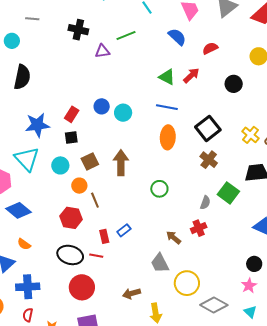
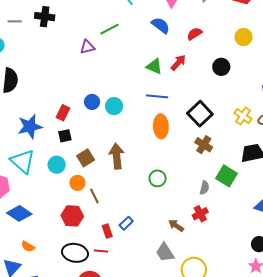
black cross: (78, 30) -> (45, 17), moved

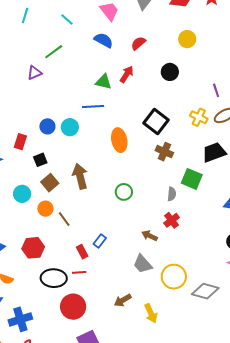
blue line: (157, 96) -> (93, 107), moved
black square: (65, 136) -> (40, 160), moved
red hexagon: (72, 216) -> (33, 248), moved

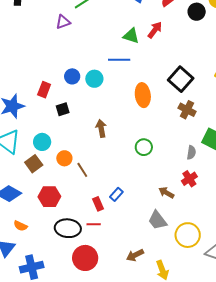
black circle: (170, 72) -> (197, 12), moved
brown arrow: (80, 176) -> (101, 128), size x0.7
brown square: (50, 183) -> (34, 164), moved

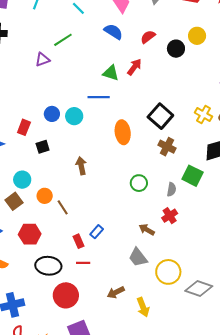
green circle: (144, 147) -> (139, 183), moved
red line: (94, 224) -> (83, 263), moved

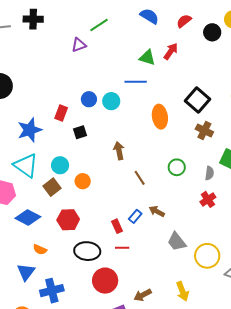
brown line: (63, 207) -> (140, 178), moved
brown arrow: (147, 230) -> (157, 211), moved
brown arrow: (116, 292) -> (143, 295), moved

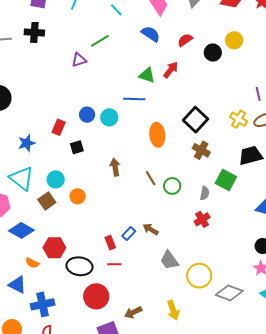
blue star: (30, 130) -> (27, 143), size x0.7
brown line: (140, 178) -> (151, 178), moved
red hexagon: (68, 220) -> (54, 248), moved
blue triangle: (26, 272) -> (17, 285), turned -42

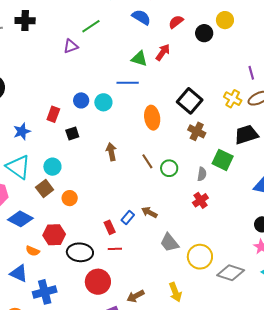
orange circle: (78, 196) -> (70, 198), moved

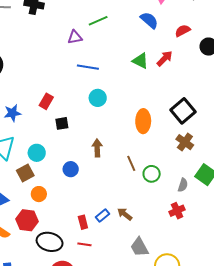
blue line: (128, 83) -> (88, 67), moved
blue circle: (81, 100) -> (71, 169), moved
orange circle: (70, 198) -> (39, 194), moved

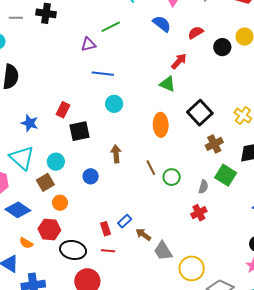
green triangle: (140, 61) -> (168, 84), moved
blue star: (12, 113) -> (30, 123), turned 30
black square: (62, 123) -> (80, 131), size x1.5
brown cross: (185, 142) -> (214, 144), moved, turned 30
brown arrow: (125, 214) -> (143, 234), moved

